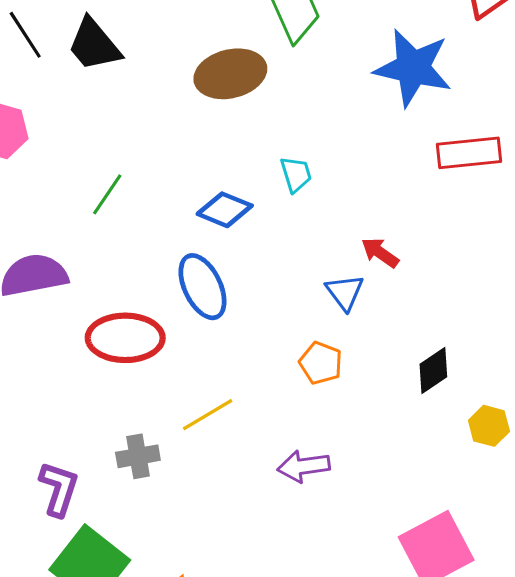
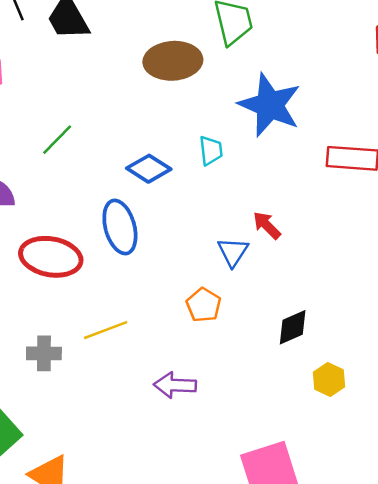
blue star: (413, 68) -> (270, 105), moved

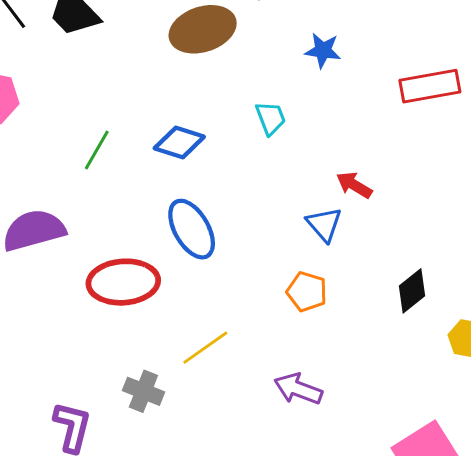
blue star: (270, 105) -> (323, 51), size x0.5
blue diamond: (149, 169) -> (179, 142), moved
gray cross: (44, 353) -> (143, 391), turned 36
purple arrow: (175, 385) -> (298, 389), turned 33

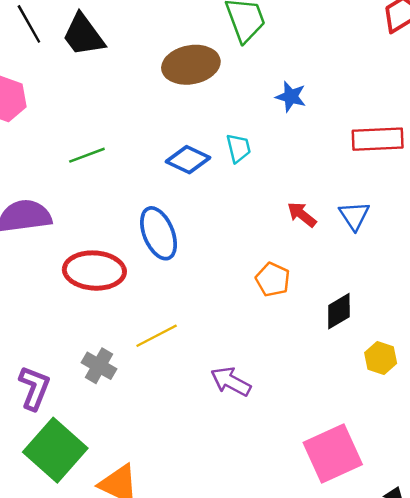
blue diamond: (179, 142) -> (188, 160), moved
green line: (97, 150) -> (87, 155), turned 32
blue triangle: (324, 224) -> (354, 216), moved
orange pentagon: (307, 292) -> (273, 280), moved

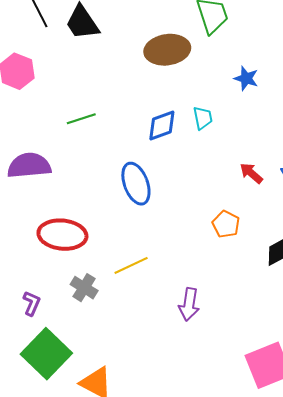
blue diamond: (188, 160) -> (162, 126), turned -48
red ellipse: (94, 271) -> (62, 235), moved
purple arrow: (231, 382) -> (189, 304), turned -112
purple L-shape: (34, 388) -> (32, 303), size x0.7

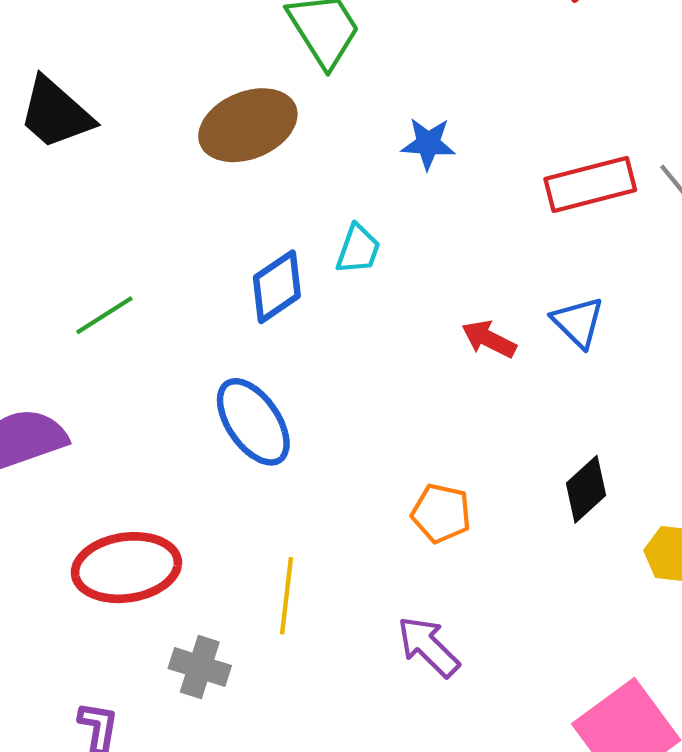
cyan trapezoid: (203, 118) -> (358, 249), turned 45
orange pentagon: (226, 224) -> (441, 513), moved
yellow line: (131, 265) -> (286, 596), turned -44
purple arrow: (189, 304) -> (428, 647), turned 140

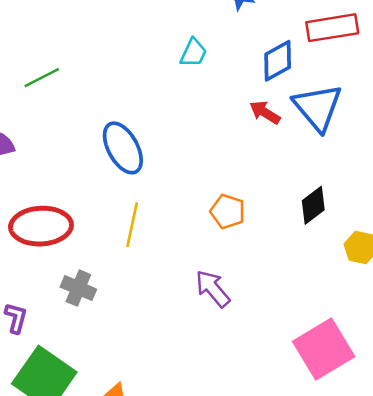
blue diamond: (277, 287) -> (278, 61), moved
blue triangle: (578, 322) -> (318, 107), size x1.6
yellow line: (286, 596) -> (132, 225), moved

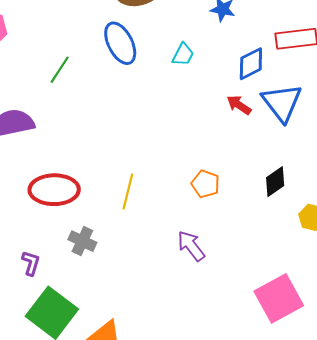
green line: (42, 78) -> (60, 70), turned -32
blue ellipse: (123, 148) -> (120, 43), moved

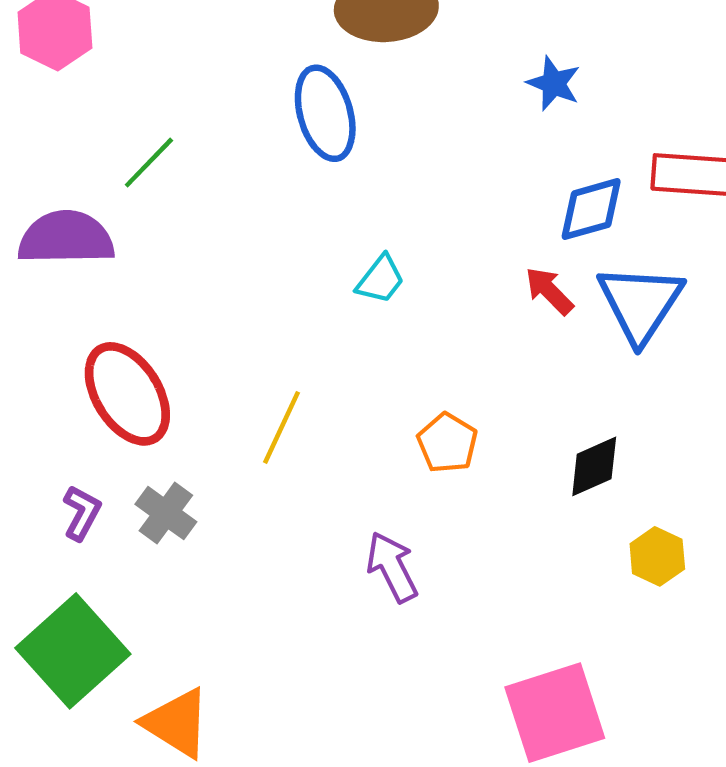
cyan trapezoid: (183, 55) -> (380, 279), moved
green line: (60, 70) -> (149, 163), moved
red ellipse: (54, 190) -> (127, 394), turned 48
purple L-shape: (31, 263) -> (82, 513), moved

